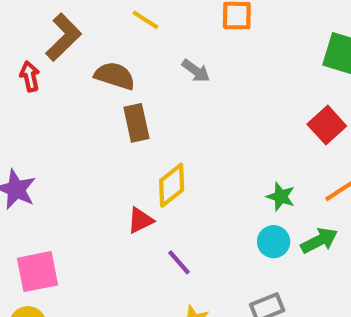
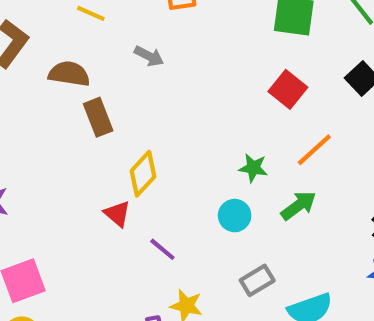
red triangle: (140, 220) -> (117, 214), turned -44
cyan circle: (274, 242) -> (235, 216), moved

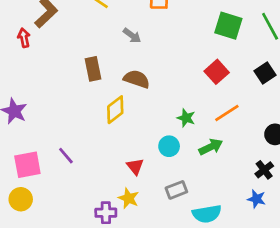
brown semicircle: (69, 74) -> (137, 79), moved
red triangle: (117, 214) -> (135, 166), moved
purple line: (162, 249) -> (66, 156), moved

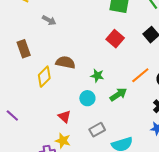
brown semicircle: (137, 79) -> (65, 62), moved
orange line: (227, 113) -> (140, 75), moved

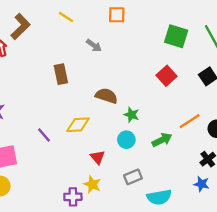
green star: (97, 76) -> (132, 115), moved
yellow diamond: (44, 77) -> (78, 125), moved, turned 35
purple line: (12, 115) -> (44, 135), moved

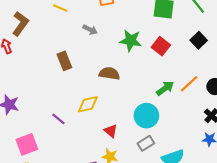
green star: (132, 115) -> (131, 41), moved, size x1.5
cyan circle: (126, 140) -> (146, 116), moved, size x1.5
green arrow: (162, 140) -> (165, 88), moved

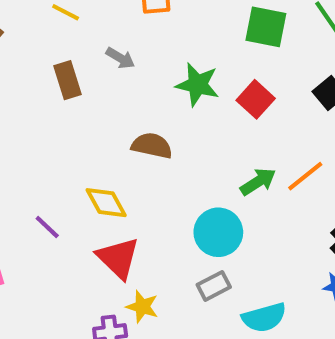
brown rectangle: (64, 61) -> (68, 80), moved
yellow diamond: (88, 104) -> (106, 203), turned 70
red triangle: (111, 131) -> (118, 258), moved, size x1.6

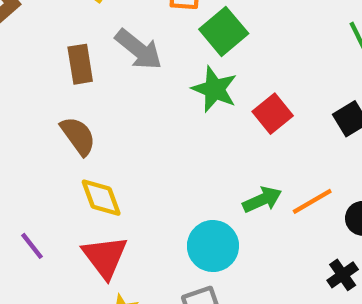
green square: (266, 27) -> (224, 31), moved, turned 30
gray arrow: (120, 58) -> (139, 49), size x1.6
brown semicircle: (152, 146) -> (78, 136), moved, turned 33
purple line: (47, 227) -> (32, 246), moved

